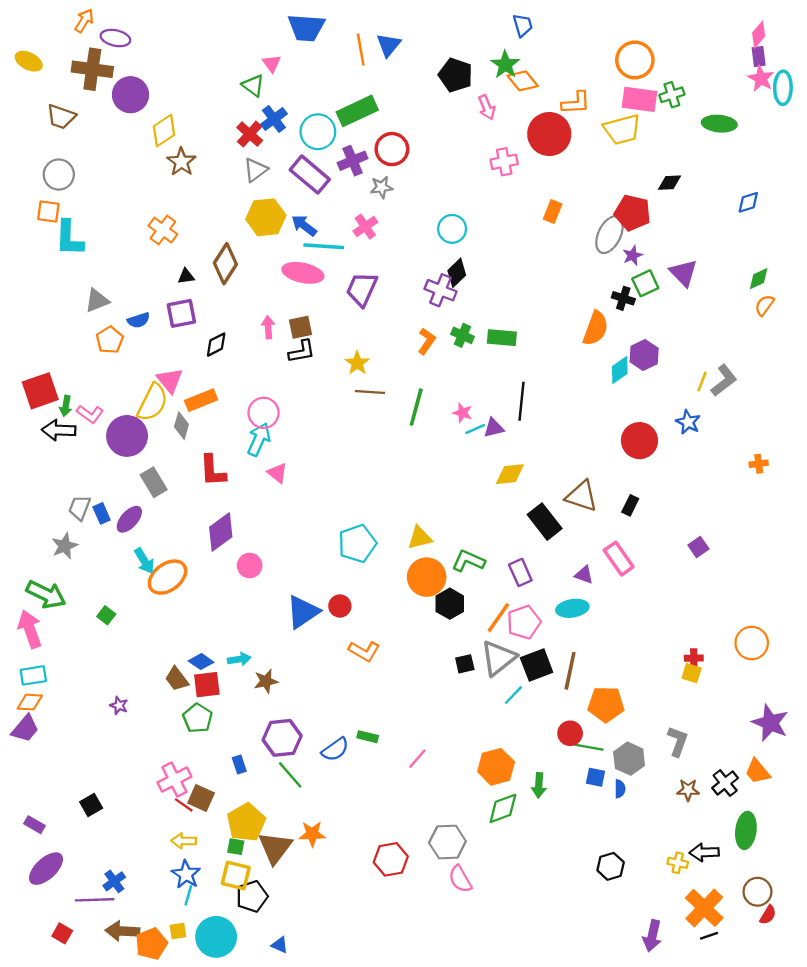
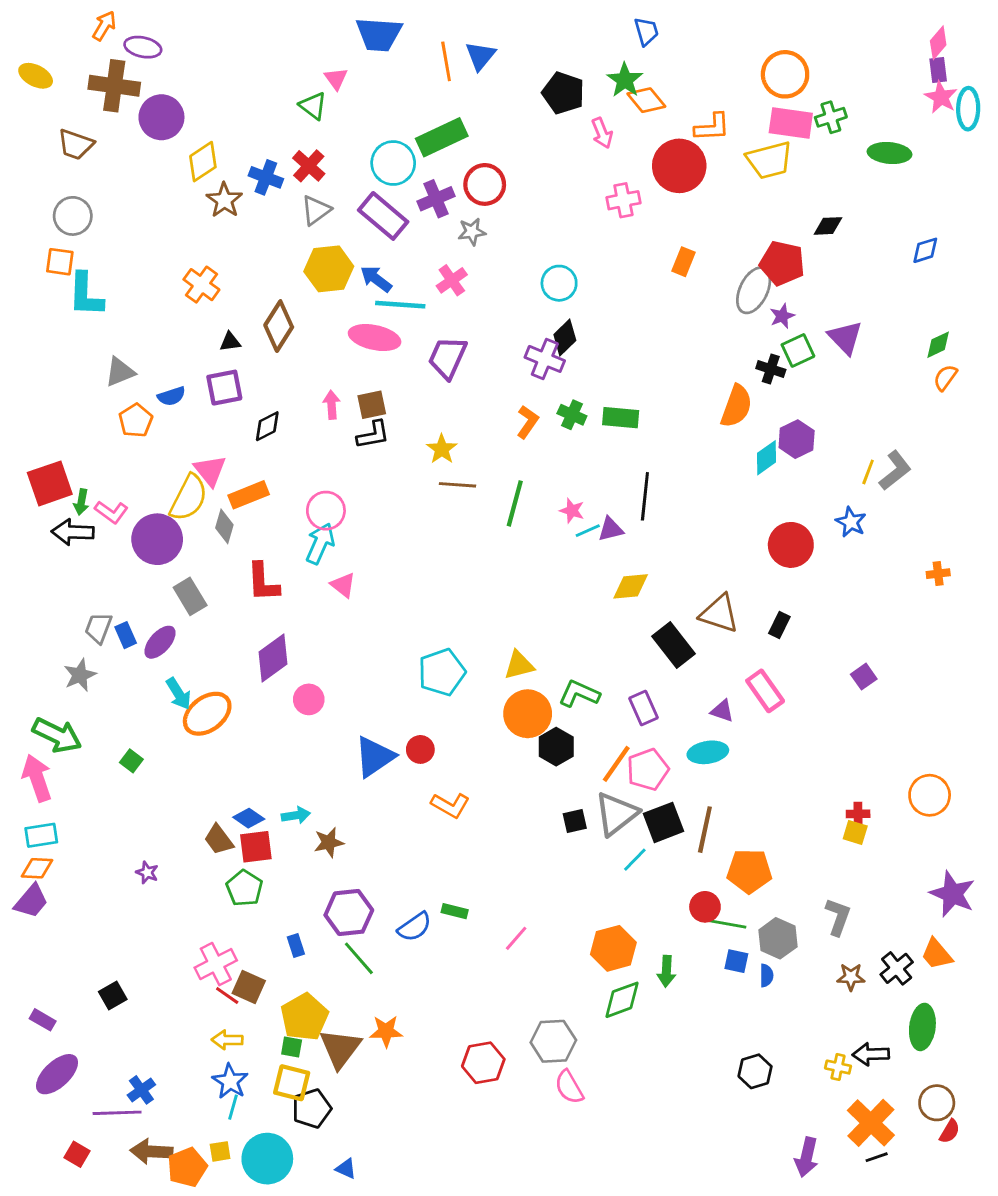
blue cross: (274, 119) -> (266, 177), moved, turned -32

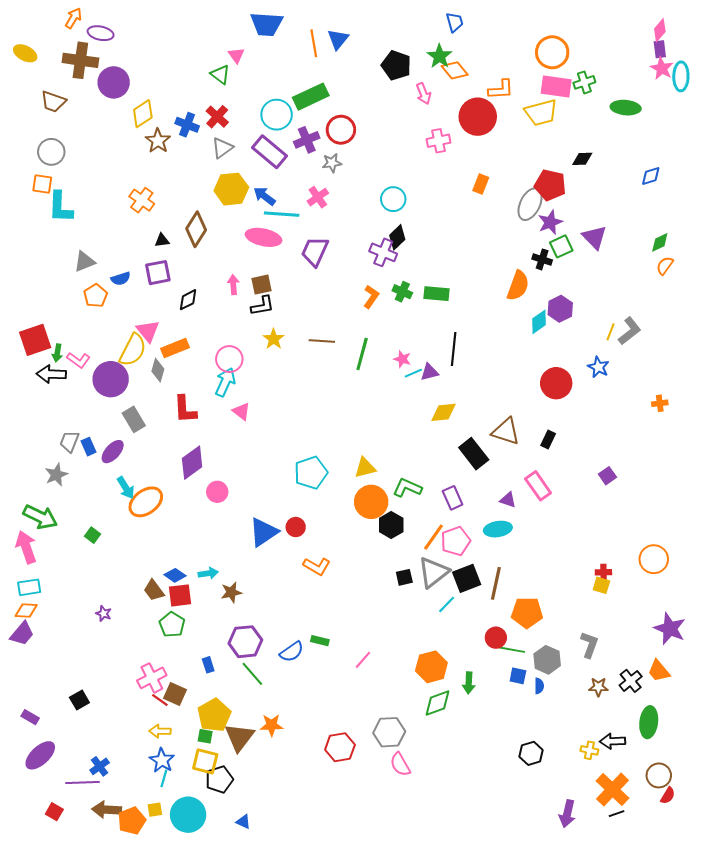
purple star: (782, 316) -> (550, 222), size x1.4
yellow star: (442, 449) -> (274, 339), moved

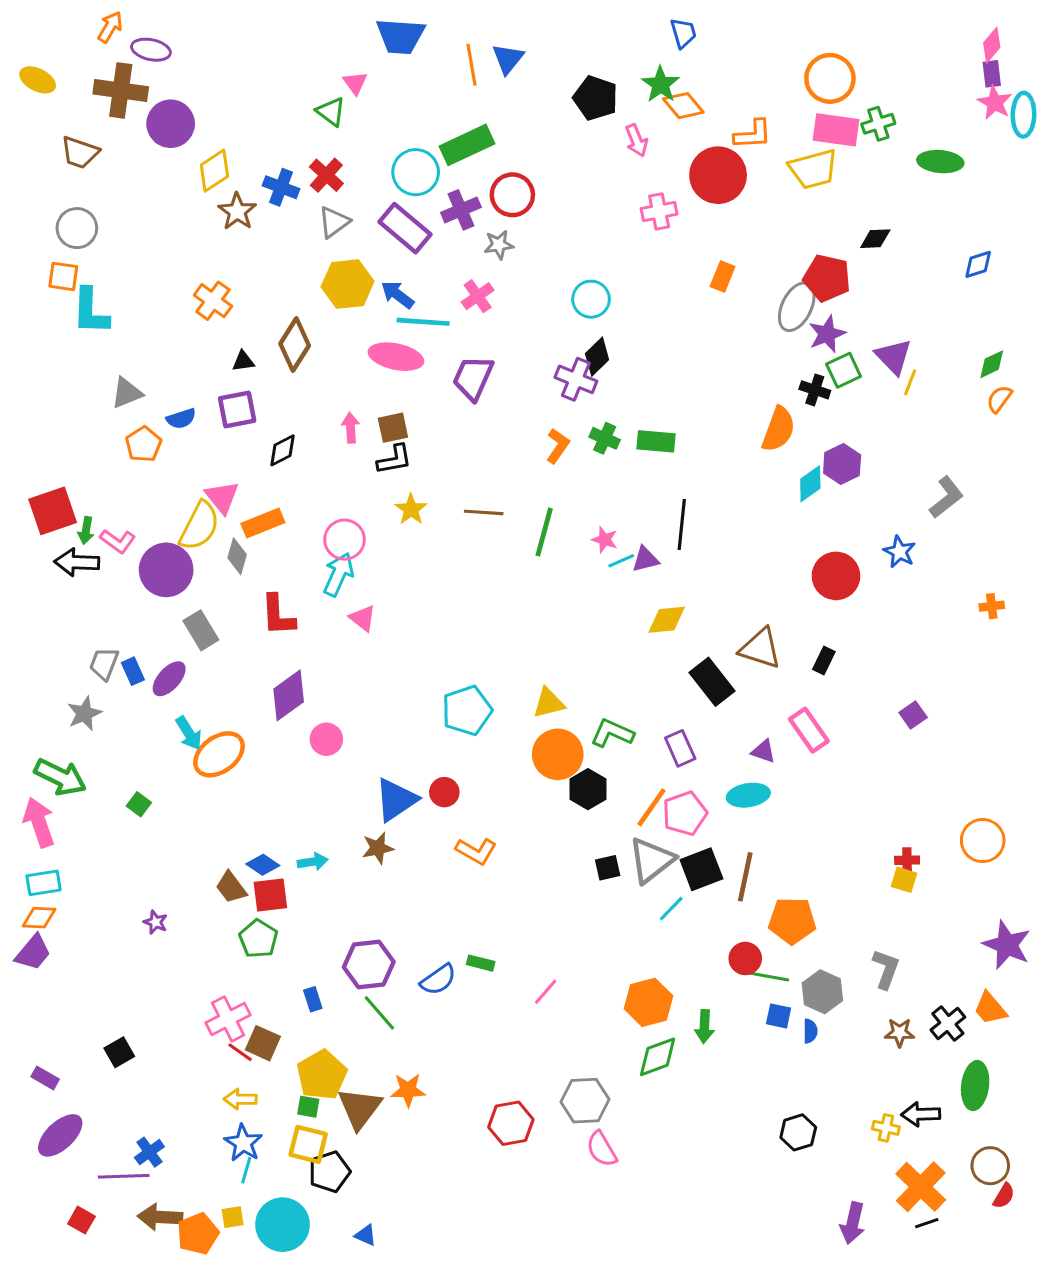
yellow line: (610, 332) -> (910, 382), moved
brown star: (231, 592) -> (378, 848), moved

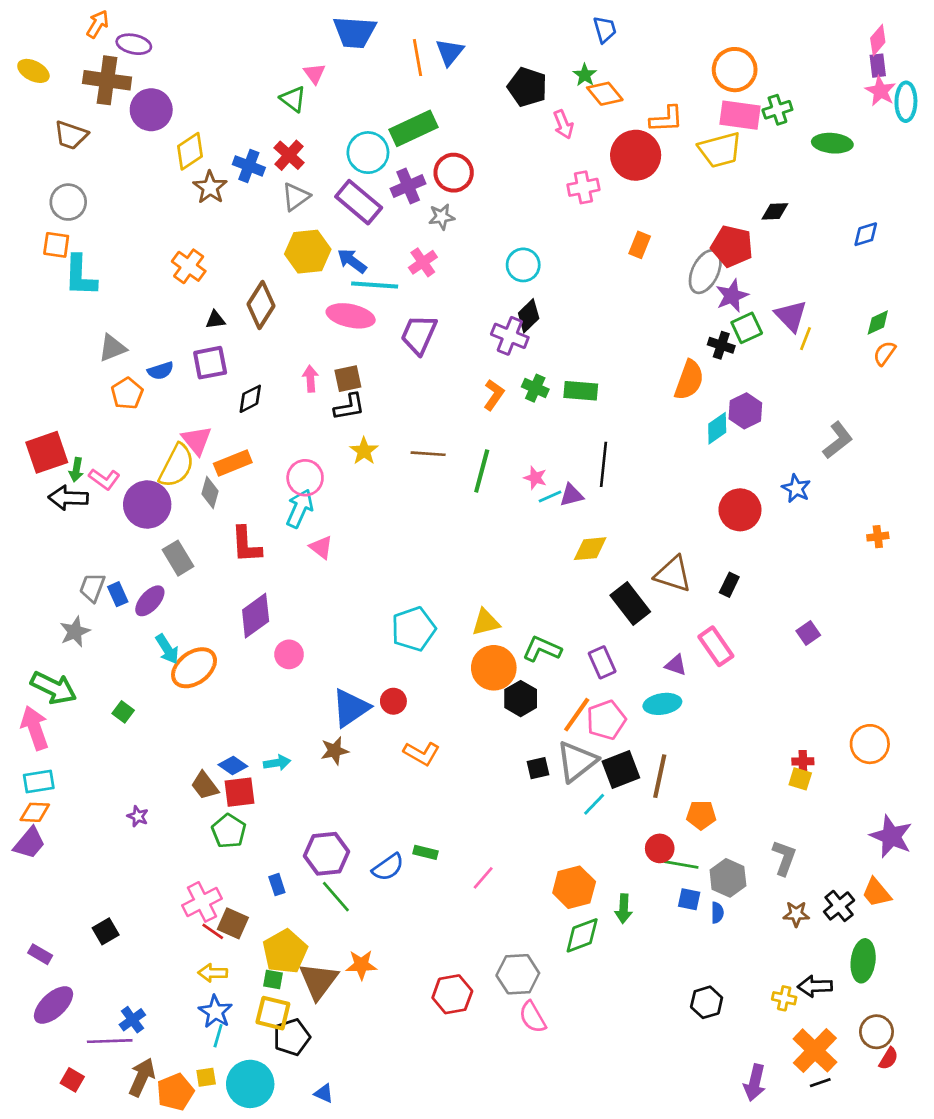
green star: (661, 84) -> (585, 75), size x0.7
orange pentagon: (792, 921) -> (701, 815), size x0.7
brown arrow: (160, 1217) -> (142, 1077), turned 111

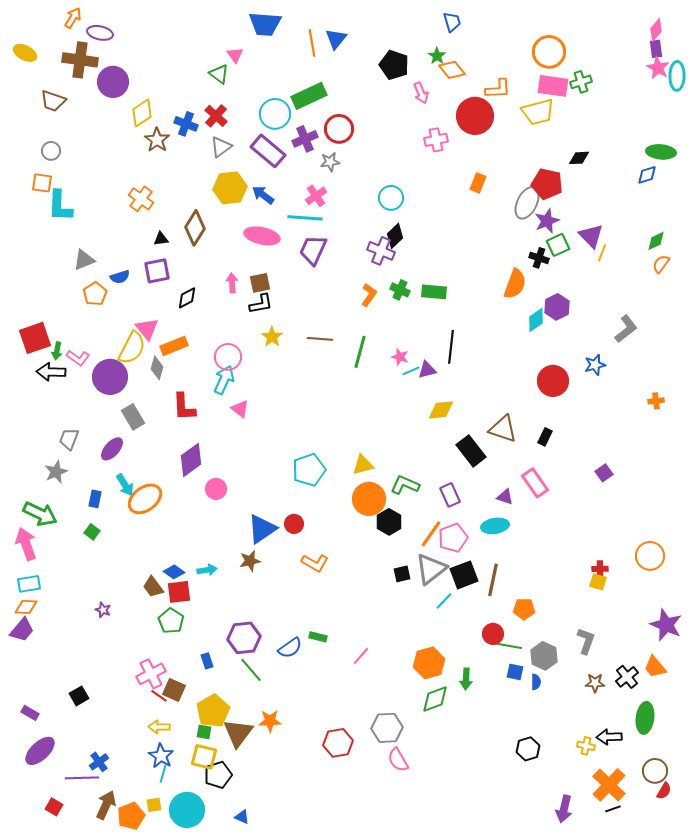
green ellipse: (832, 143) -> (661, 152), moved
gray circle: (68, 202) -> (51, 151), size x0.7
cyan line: (375, 285) -> (305, 218), moved
blue star: (796, 488) -> (595, 365), turned 30
blue rectangle: (118, 594) -> (95, 499), moved, turned 36

